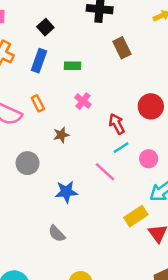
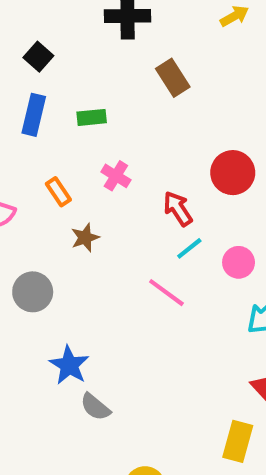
orange rectangle: (38, 103) -> (58, 192), moved
blue star: (66, 192) -> (69, 365), moved, turned -30
yellow rectangle: (136, 216) -> (238, 441), moved, turned -35

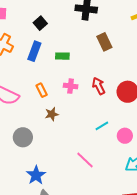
pink cross: (116, 176) -> (71, 86), turned -32
red arrow: (178, 209) -> (99, 86), moved
pink line: (166, 293) -> (85, 160), moved

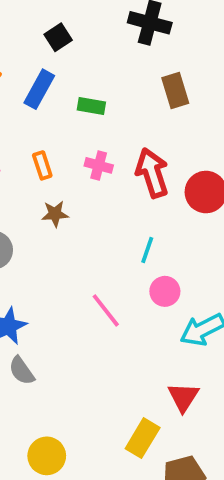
red arrow: (99, 86) -> (152, 173), size x1.4
cyan line: (102, 126) -> (147, 250), turned -48
pink circle: (125, 136) -> (165, 291), moved

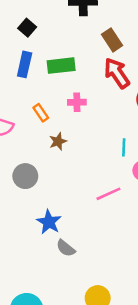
green rectangle: (91, 106) -> (61, 66), size x1.5
red arrow: (152, 173) -> (117, 73), moved
pink line: (106, 310) -> (108, 194), turned -60

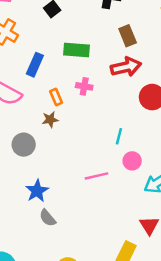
blue rectangle: (25, 64) -> (35, 65), moved
red arrow: (117, 73) -> (126, 67), turned 100
orange rectangle: (41, 113) -> (56, 97), moved
brown star: (58, 141) -> (50, 120), moved

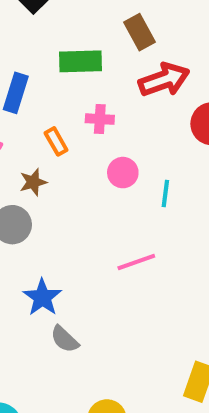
brown rectangle: (128, 36) -> (140, 32), moved
brown star: (50, 120) -> (33, 182), moved
pink circle: (132, 161) -> (123, 173), moved

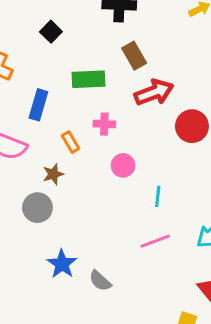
cyan line: (165, 193) -> (158, 196), moved
pink line: (136, 262) -> (155, 241), moved
gray semicircle: (65, 339) -> (100, 281), moved

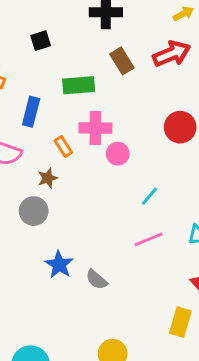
black square: (51, 32) -> (41, 41), turned 30
red arrow: (154, 92) -> (172, 54), moved
pink cross: (104, 124) -> (95, 128), size x1.5
pink circle: (123, 165) -> (118, 154), moved
cyan line: (158, 196) -> (149, 196), turned 36

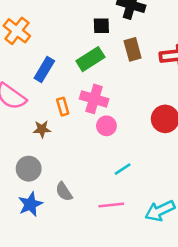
black square: (41, 41) -> (101, 26), moved
green rectangle: (79, 85) -> (90, 59), turned -44
gray circle: (34, 211) -> (29, 169), moved
gray semicircle: (97, 280) -> (64, 192), moved

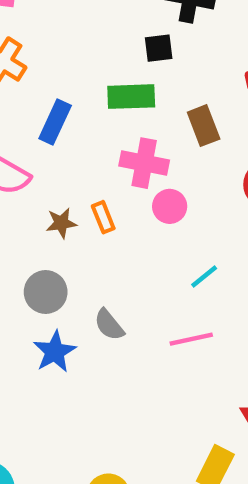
black square: (101, 26) -> (159, 48), moved
brown rectangle: (133, 49) -> (204, 126), moved
green rectangle: (90, 59) -> (131, 97), turned 36
orange rectangle: (63, 107) -> (103, 217), moved

